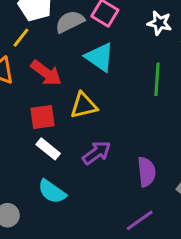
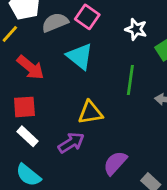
yellow triangle: (84, 105) -> (90, 113), moved
purple semicircle: (146, 172) -> (115, 163), turned -136

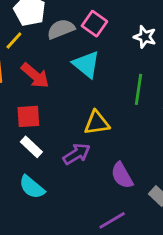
purple semicircle: (115, 163) -> (122, 175), turned -72

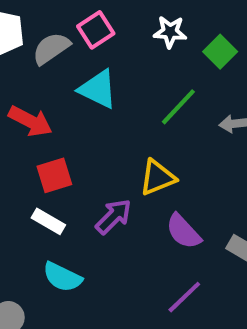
pink square: (94, 24) -> (96, 30), turned 35
green line: (139, 89) -> (178, 107), turned 48
red square: (28, 116) -> (54, 175), moved
yellow triangle: (97, 123) -> (157, 178), moved

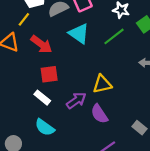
green line: (178, 107) -> (114, 36), moved
purple semicircle: (183, 231) -> (99, 114), moved

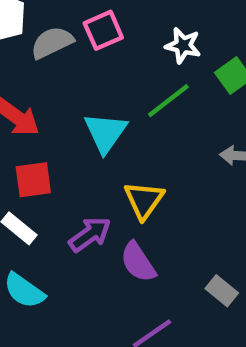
cyan triangle: (79, 33) -> (105, 133), moved, turned 30
yellow triangle: (102, 84) -> (144, 200), turned -42

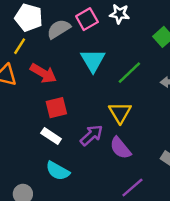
white star: (183, 45) -> (119, 14), moved
green line: (168, 101) -> (129, 73), moved
cyan triangle: (105, 133) -> (93, 60), moved

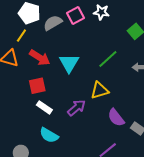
cyan triangle: (93, 60) -> (69, 63), moved
red square: (56, 108) -> (37, 86), moved
yellow triangle: (120, 113) -> (100, 90), turned 42
purple semicircle: (120, 148) -> (116, 118), moved

